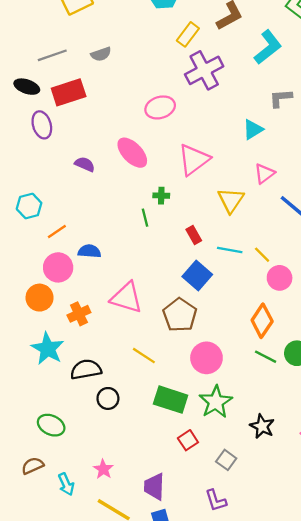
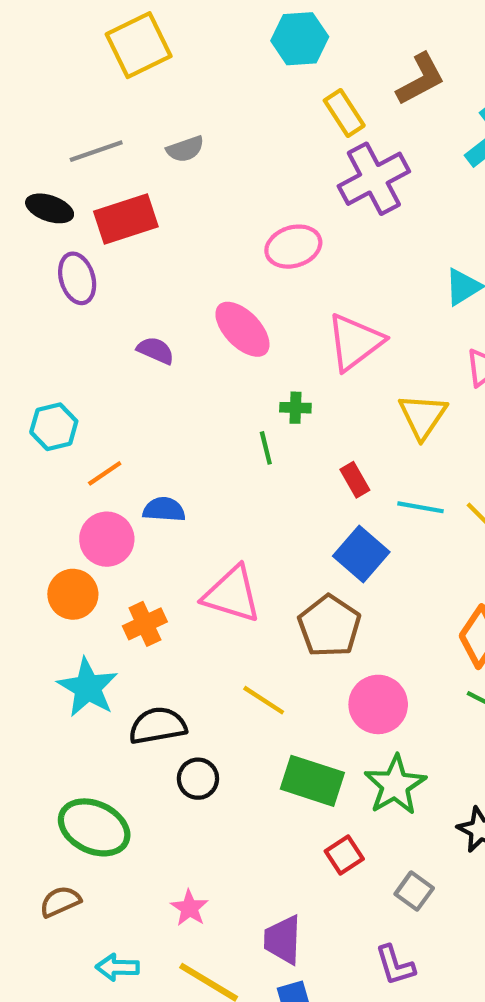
yellow rectangle: (188, 34) -> (344, 113), turned -70
green ellipse: (51, 425) -> (94, 827), size x1.4
cyan arrow: (66, 484) -> (117, 967), moved, turned 115

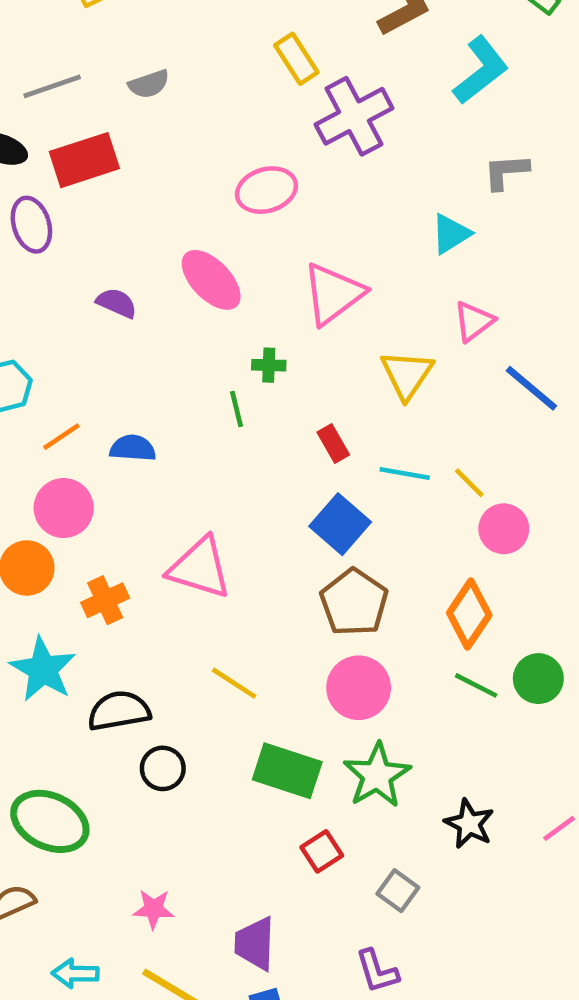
yellow rectangle: (344, 113) -> (296, 59), moved
blue semicircle: (164, 509) -> (133, 448), moved
brown pentagon: (329, 626) -> (354, 603), moved
pink star: (189, 908) -> (154, 909), turned -30

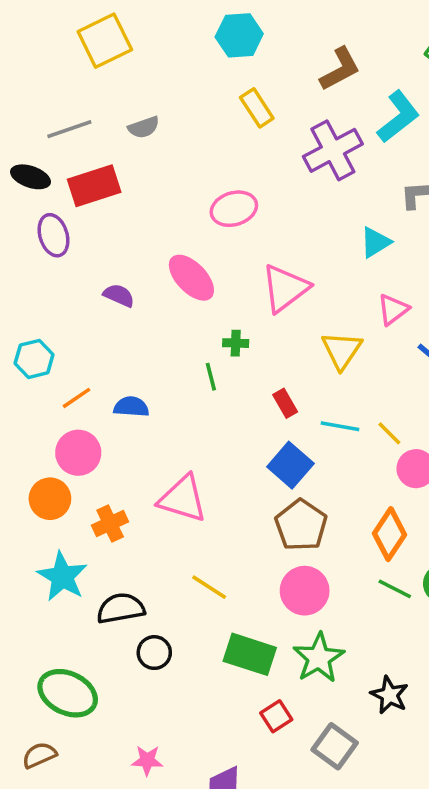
purple cross: (354, 116) -> (333, 150), moved
gray square: (398, 891) -> (335, 746), size x1.4

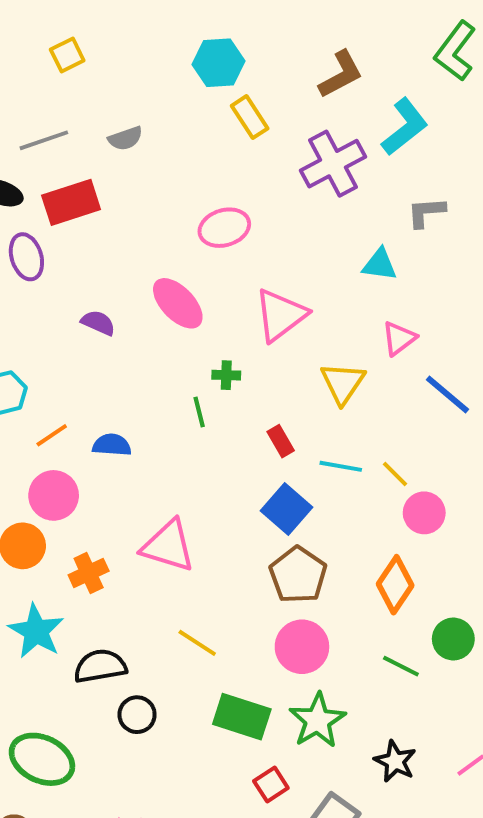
cyan hexagon: (239, 35) -> (219, 63), moved
yellow square: (105, 41) -> (67, 55), moved, size x0.6
cyan triangle: (375, 242) -> (380, 265), turned 40
green line: (395, 589) -> (401, 666), moved

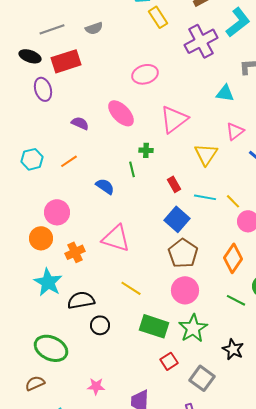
orange line: (52, 435) -> (69, 161), moved
blue semicircle: (112, 445) -> (105, 186), moved, turned 30

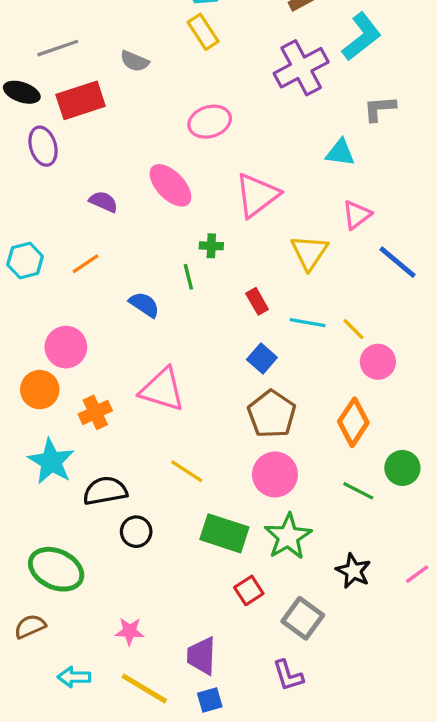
yellow rectangle: (158, 17) -> (203, 32), moved
gray semicircle: (94, 28) -> (135, 61), moved, turned 42
blue square: (177, 219) -> (262, 359), size x0.7

